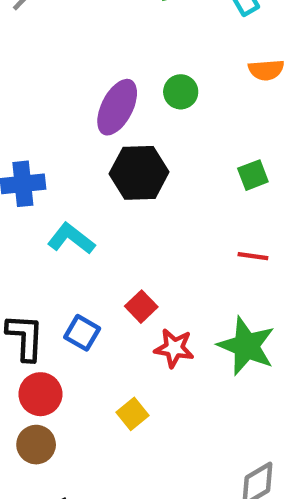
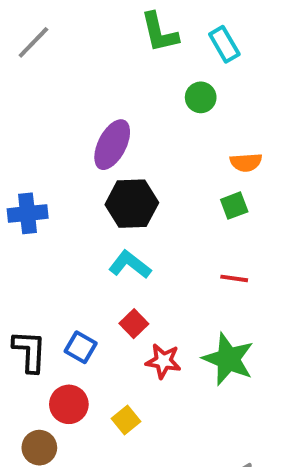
orange semicircle: (266, 70) -> (246, 162), moved
green circle: (181, 92) -> (201, 97), moved
cyan L-shape: (71, 239) -> (130, 265), moved
red circle: (40, 394) -> (69, 404), moved

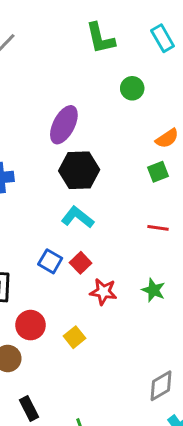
cyan rectangle: (224, 44) -> (163, 38), moved
orange semicircle: (246, 162) -> (167, 138), turned -30
blue square: (81, 347) -> (50, 261), moved
green star: (228, 359) -> (153, 290), size x0.6

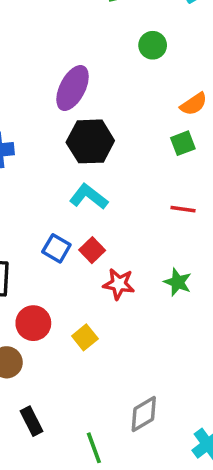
gray diamond: (161, 386) -> (144, 414), moved

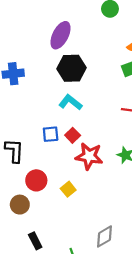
blue square: (56, 248) -> (51, 134), turned -35
red star: (119, 284) -> (89, 156), size x1.4

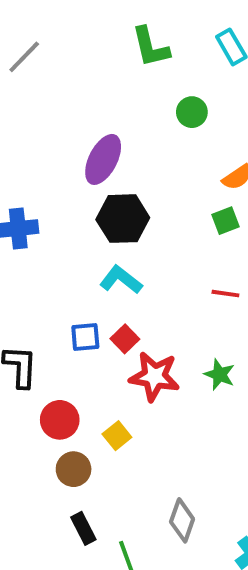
brown circle: (20, 205) -> (74, 469), moved
gray diamond: (104, 236) -> (182, 520), turned -40
black rectangle: (35, 241) -> (83, 528), moved

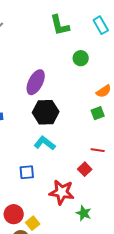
red square: (125, 339) -> (85, 169), moved
green star: (220, 374) -> (84, 213), moved
yellow square: (117, 436) -> (33, 223), moved

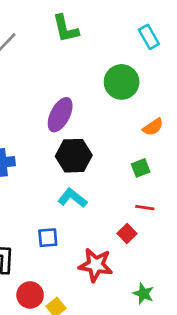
green L-shape: (60, 25) -> (66, 29), moved
green circle: (81, 58) -> (122, 82), size x1.6
green square: (98, 113) -> (141, 168), moved
green star: (84, 213) -> (143, 294), moved

